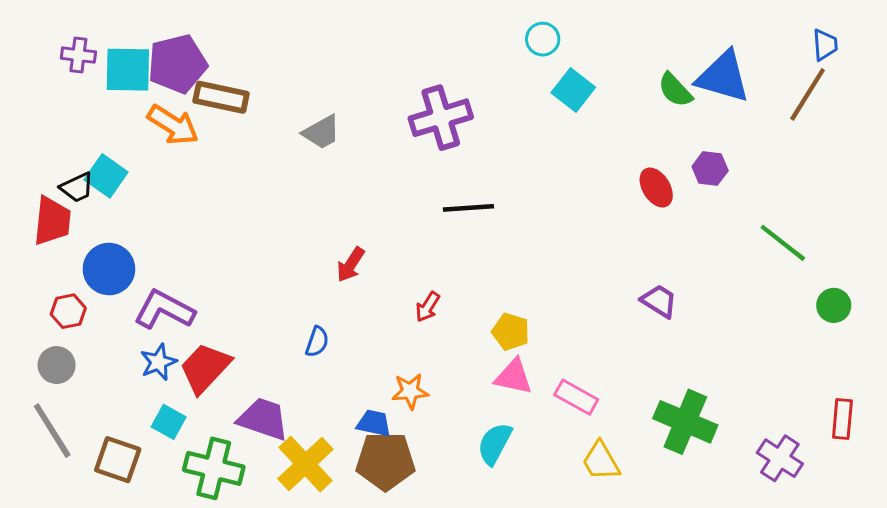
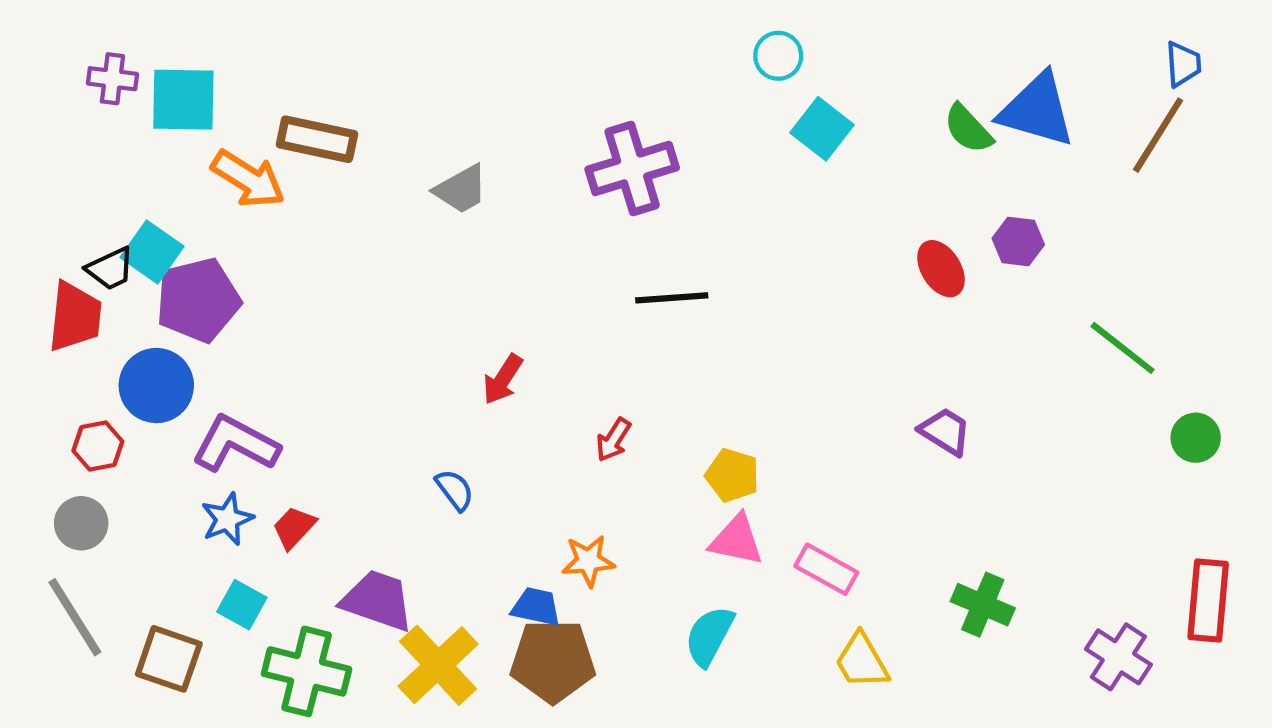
purple pentagon: (177, 64) -> (198, 300), moved
blue semicircle: (317, 342) -> (455, 490), turned -56
red trapezoid: (205, 368) -> (294, 527), size x0.6
red rectangle: (842, 419) -> (1208, 600), size x1.4
green cross: (685, 422) -> (983, 605), size x0.7

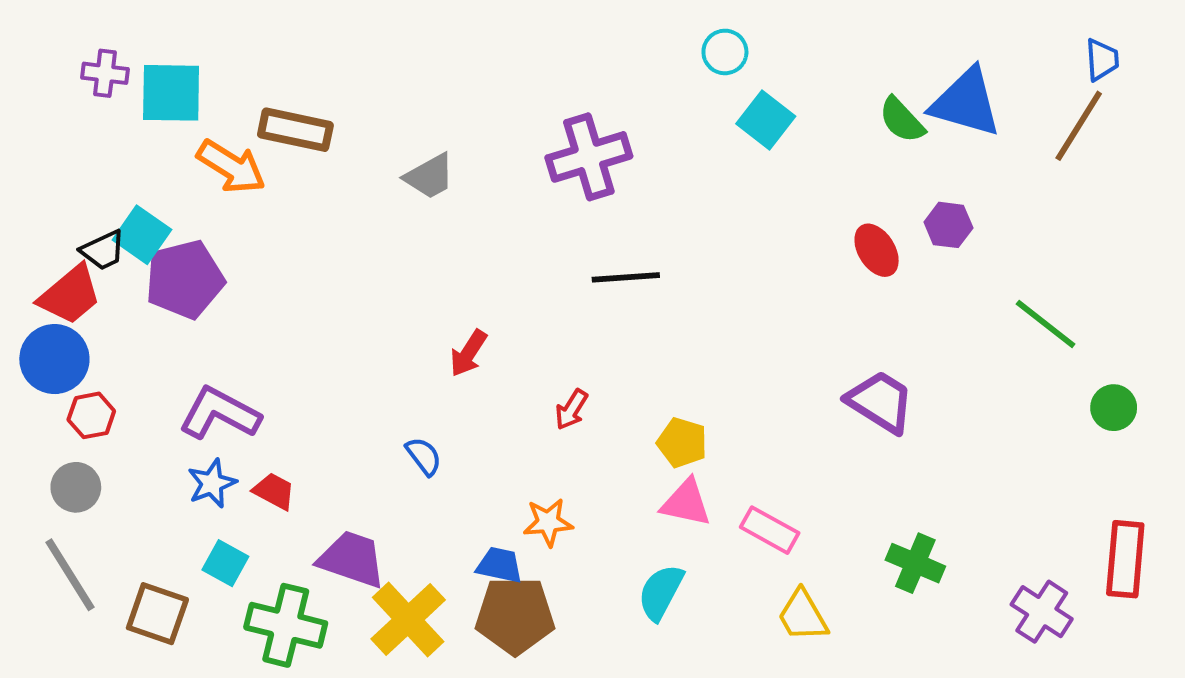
red trapezoid: (75, 317) -> (70, 295), turned 44
blue circle: (156, 386) -> (54, 359), moved
purple trapezoid: (945, 431) -> (880, 402), size x1.4
red trapezoid: (294, 527) -> (274, 491), turned 75

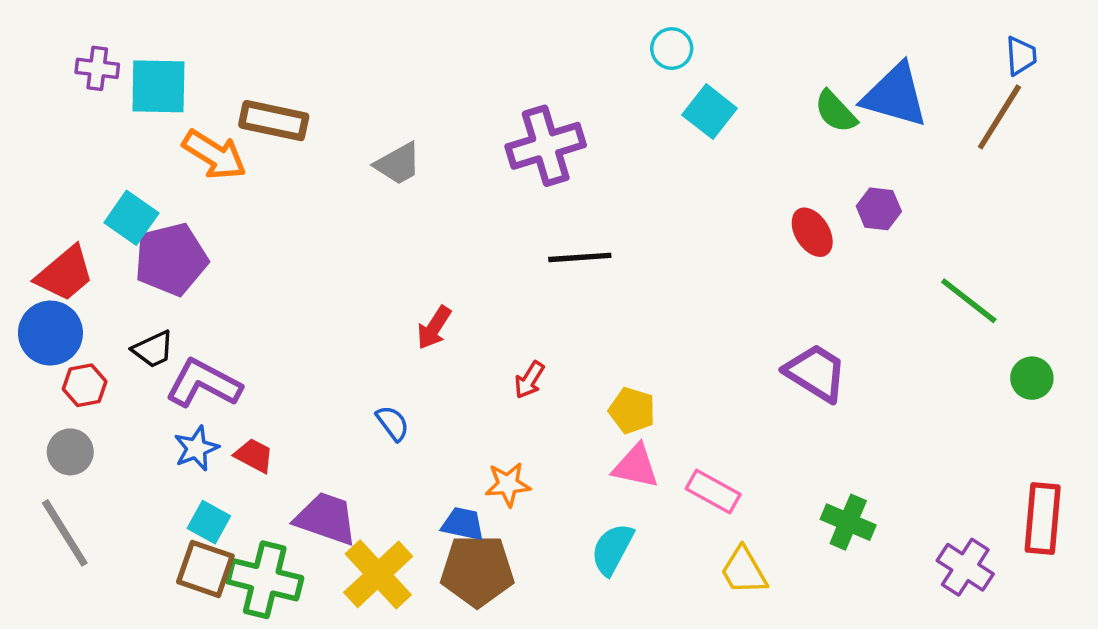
black trapezoid: (103, 250) -> (153, 349), moved
brown square: (157, 614) -> (205, 569), moved

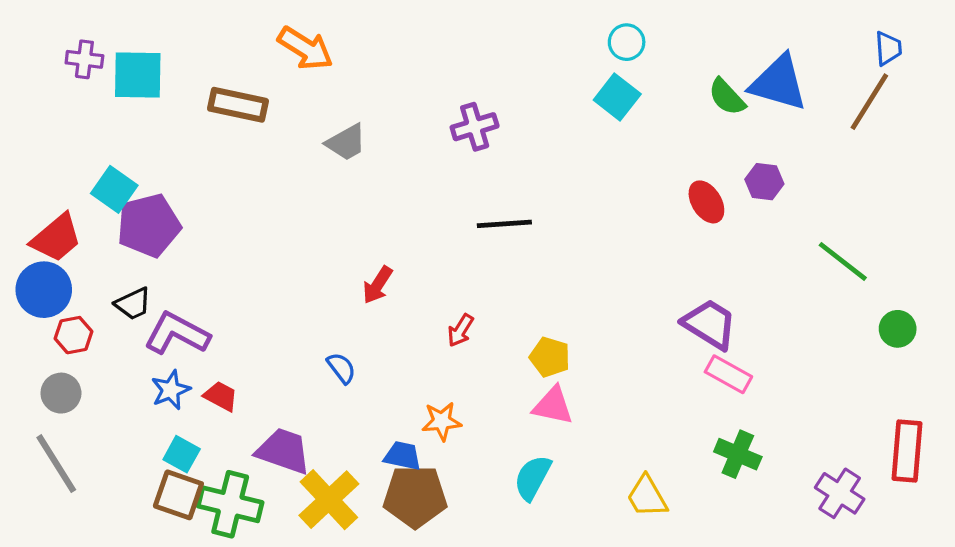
cyan circle: (672, 49) -> (627, 42), moved
purple cross: (546, 146) -> (475, 127), size x0.7
orange arrow: (214, 155) -> (305, 48), moved
pink rectangle: (713, 492) -> (728, 374), moved

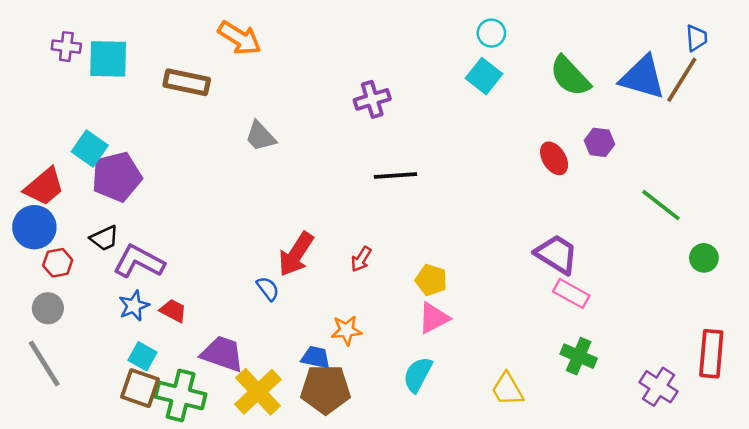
blue triangle: (779, 83) -> (642, 77), moved
green semicircle: (727, 97) -> (570, 76), size x1.4
gray trapezoid: (346, 142) -> (260, 136), moved, turned 76
red arrow: (377, 285) -> (296, 254), moved, size x1.5
pink triangle: (553, 406) -> (434, 318), turned -40

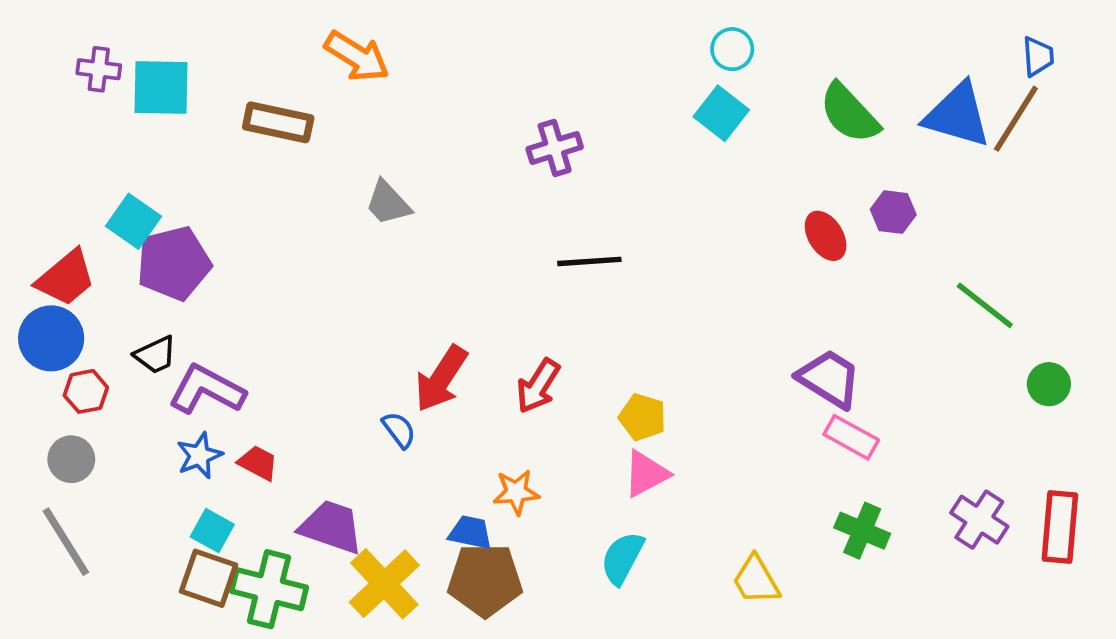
red arrow: (361, 259) -> (538, 386), size x1.4
purple cross: (658, 387) -> (979, 520), moved

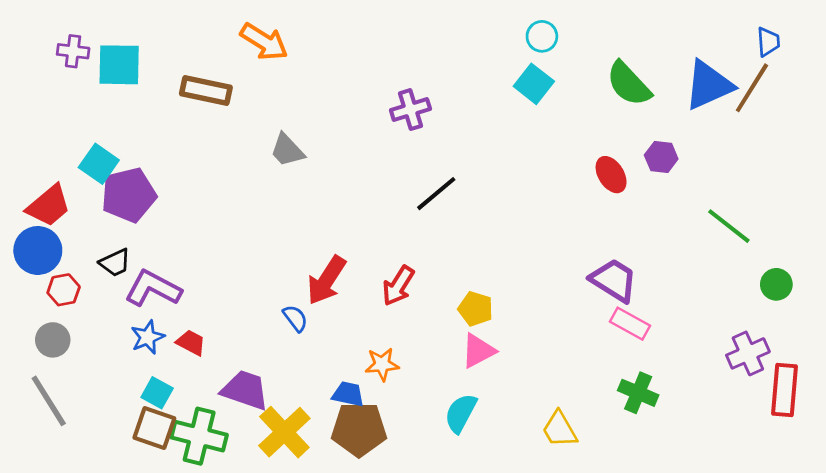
blue triangle: (957, 115) -> (709, 85), turned -40
black line: (589, 261) -> (436, 194), turned -36
purple cross: (979, 520) -> (748, 353), moved, turned 33

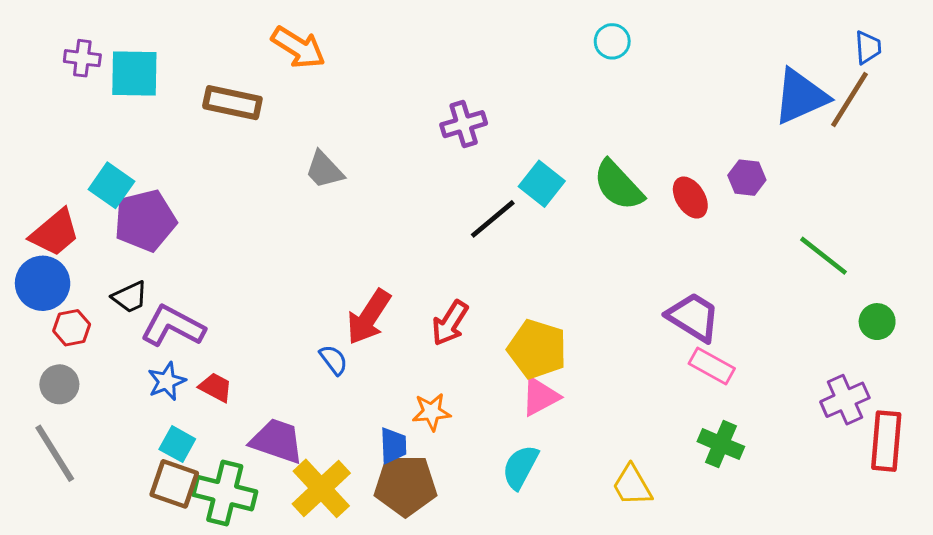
cyan square: (534, 84) -> (542, 184), moved
green semicircle: (629, 84) -> (618, 185), moved
yellow pentagon: (476, 309) -> (537, 349), size x1.5
blue trapezoid: (348, 394) -> (393, 446), turned 76

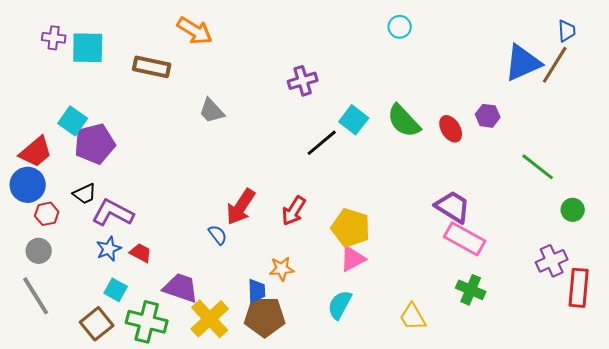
pink rectangle: (712, 366) -> (465, 239), size x1.4
brown square: (174, 484) -> (97, 324), moved, turned 32

